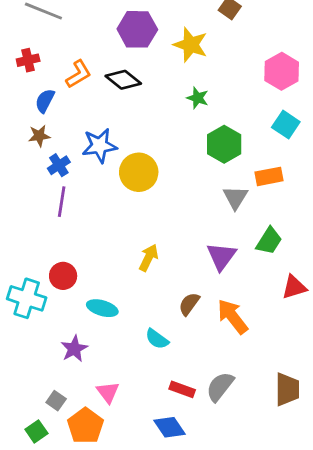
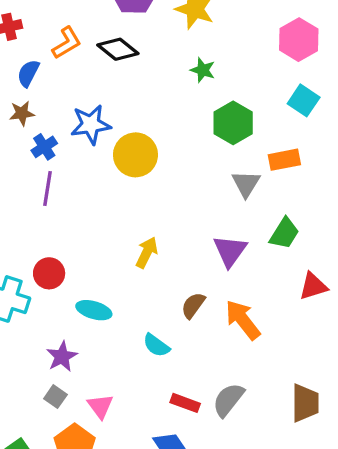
gray square: (56, 401) -> (55, 397), moved

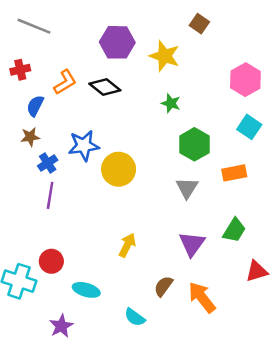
gray triangle: (246, 184) -> (187, 188), moved

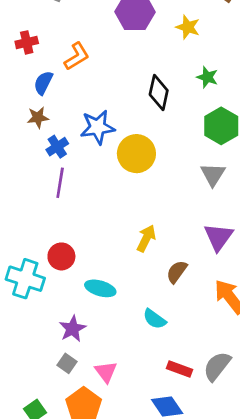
yellow star: (165, 56) -> (188, 27), size x0.7
black diamond: (105, 87) -> (159, 92), moved, turned 64
green star: (171, 103) -> (207, 77), moved
brown semicircle: (163, 286) -> (177, 272), moved

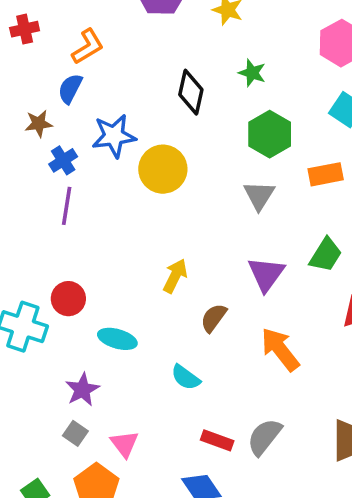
blue semicircle: (43, 83) -> (70, 89), moved

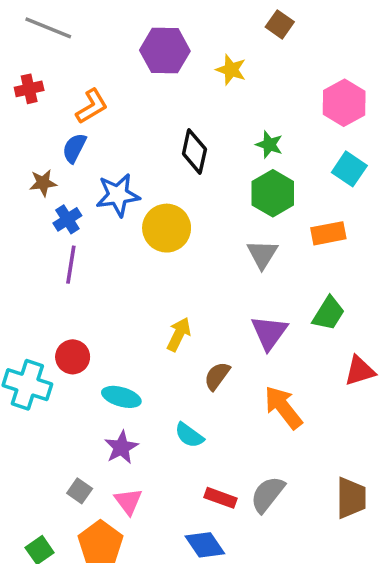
green star: (252, 73) -> (269, 145), moved
purple star: (82, 390) -> (121, 447), moved

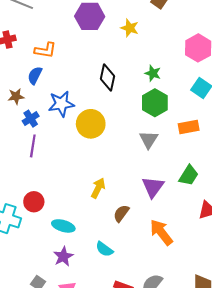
orange L-shape: (92, 106) -> (45, 50), turned 40

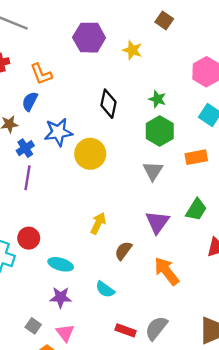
orange L-shape: (45, 50) -> (41, 74), turned 60
purple star: (63, 257) -> (61, 297), turned 30

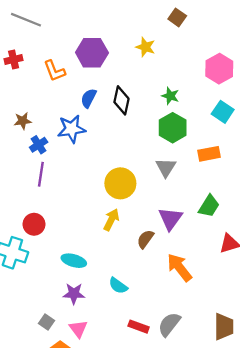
purple hexagon: (89, 38) -> (92, 53), moved
blue semicircle: (30, 101) -> (89, 98), moved
yellow circle: (90, 154) -> (120, 183), moved
red circle: (29, 238) -> (34, 224), moved
brown semicircle: (123, 251) -> (145, 239), moved

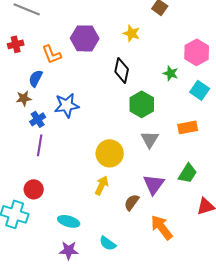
green star: (170, 96) -> (171, 73), moved
blue semicircle: (89, 98) -> (36, 78), moved
black diamond: (122, 100) -> (122, 70), moved
green hexagon: (173, 128) -> (142, 104), moved

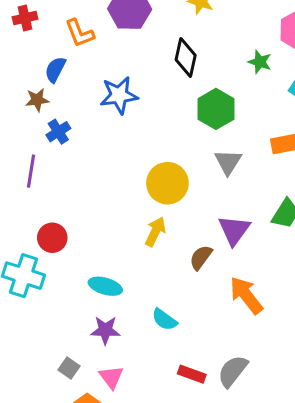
blue star: (67, 105) -> (119, 95), moved
purple line: (40, 145) -> (31, 171), moved

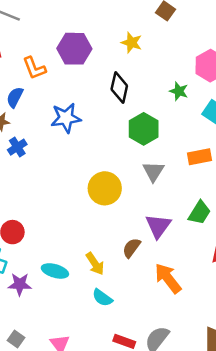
yellow arrow: (155, 232) -> (95, 264), moved, turned 120
purple star: (105, 330) -> (20, 284), moved
gray square: (69, 368) -> (16, 339), moved

